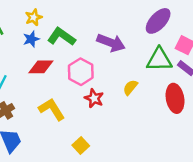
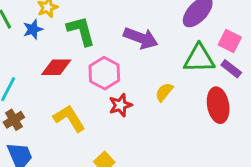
green L-shape: (61, 37) -> (81, 31), turned 40
blue star: (31, 39) -> (33, 29), moved
red star: (94, 98) -> (120, 105), turned 30

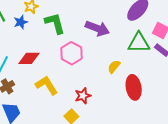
red diamond: (56, 67) -> (29, 58), moved
red star: (120, 105) -> (83, 96), moved
red ellipse: (218, 105) -> (134, 87), moved

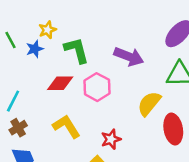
red diamond: (29, 58) -> (60, 83), moved
yellow semicircle: (114, 67) -> (149, 104), size x1.5

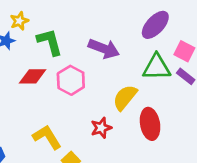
yellow L-shape: (66, 126) -> (47, 137), moved
red star: (111, 139) -> (101, 128), moved

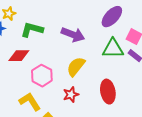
green L-shape: (50, 42) -> (32, 30), turned -60
pink hexagon: (71, 80) -> (42, 76), moved
yellow semicircle: (125, 97) -> (76, 67), moved

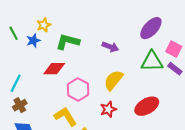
purple arrow: (73, 35) -> (110, 47), size x0.7
red ellipse: (108, 92) -> (147, 106), turned 70

